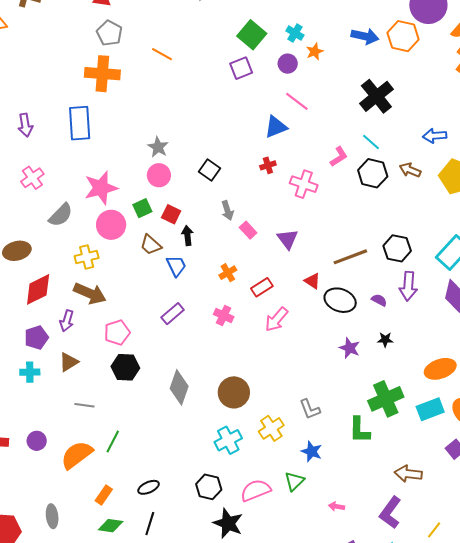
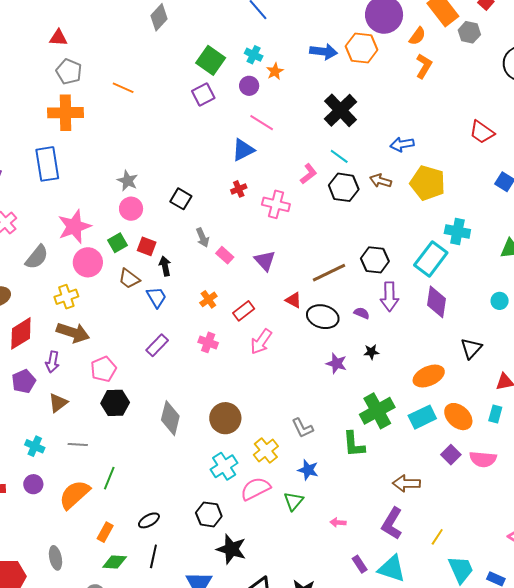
cyan cross: (30, 372) -> (35, 446), moved, turned 30
pink semicircle: (256, 490) -> (255, 489), moved

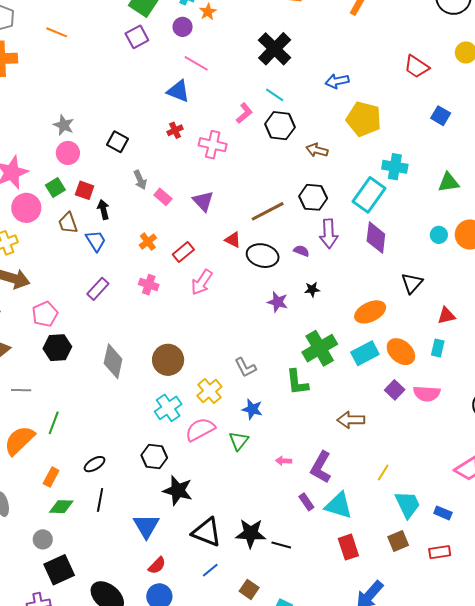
blue triangle: (243, 150) -> (178, 91), turned 50
brown arrow: (381, 181) -> (317, 150), moved
brown trapezoid: (129, 279) -> (68, 223), turned 35
purple L-shape: (392, 524) -> (321, 467), moved

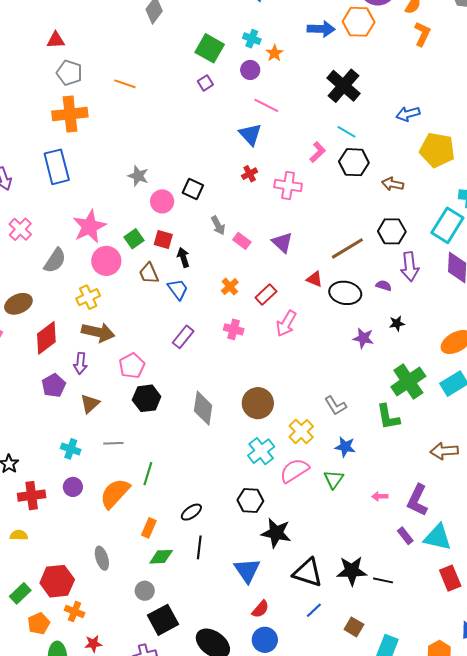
purple square: (137, 37) -> (205, 83), size x0.7
blue triangle: (178, 91) -> (250, 134), turned 30
pink circle: (68, 153) -> (162, 201), moved

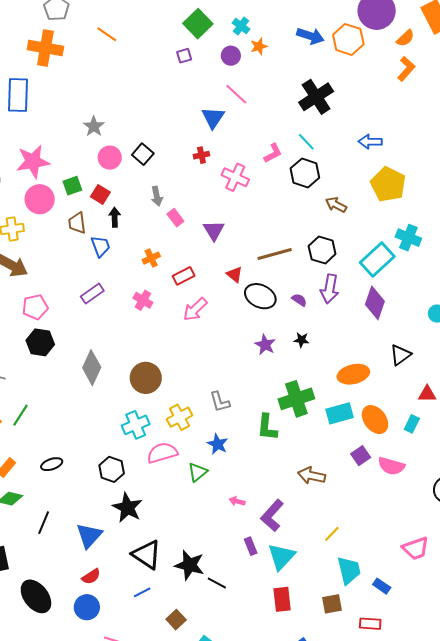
cyan triangle: (438, 537) -> (281, 557), turned 44
black line: (199, 547) -> (44, 523), moved

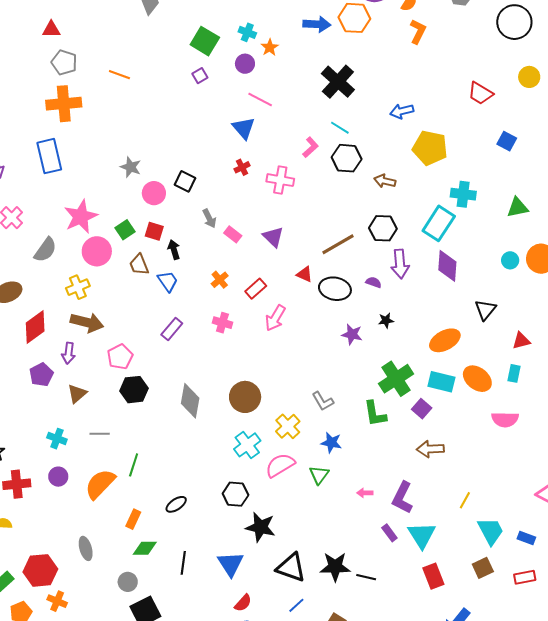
cyan rectangle: (340, 413) -> (441, 382), turned 44
purple square: (361, 456) -> (422, 409), moved

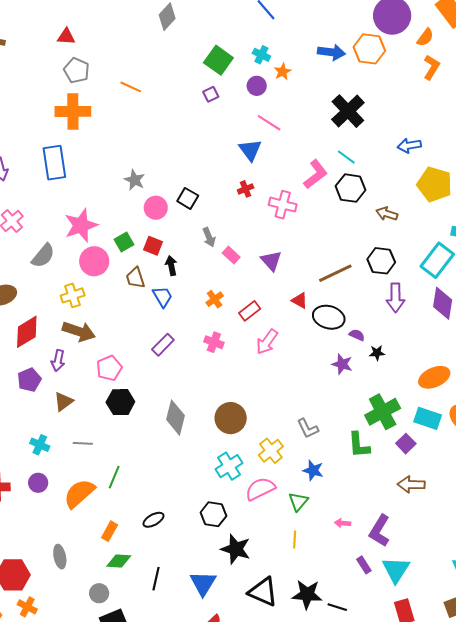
pink L-shape: (311, 147) -> (315, 174), size x1.4
purple semicircle: (374, 282) -> (357, 335), moved
yellow line: (465, 500) -> (295, 540), moved, turned -30

